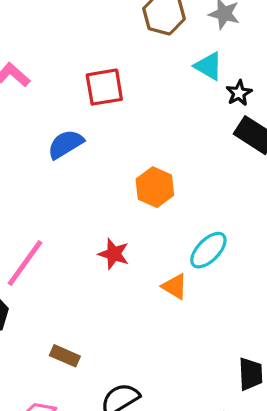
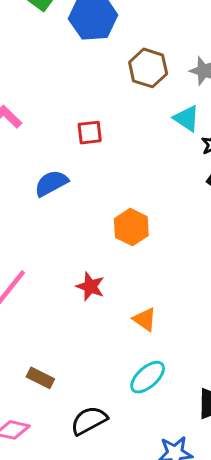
red square: (104, 87) -> (90, 133), size x0.7
cyan ellipse: (208, 250) -> (148, 377), moved

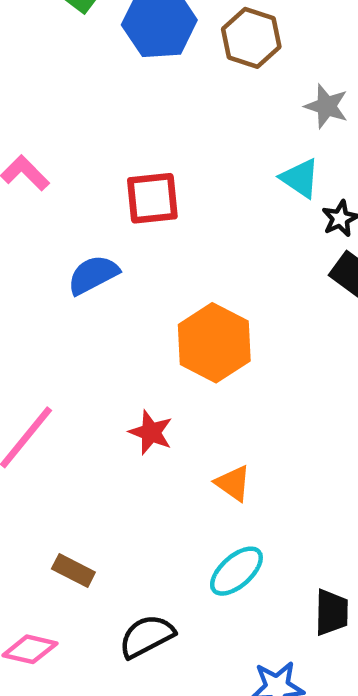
brown hexagon: (148, 68) -> (251, 38), moved
red square: (90, 133) -> (152, 198), size x1.4
orange hexagon: (131, 227) -> (214, 343), size x1.4

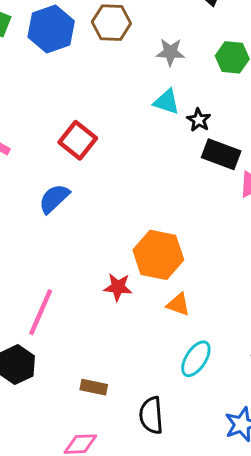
red square: (152, 198) -> (78, 140), turned -30
orange hexagon: (214, 343) -> (158, 255), moved
black semicircle: (147, 636) -> (151, 415), turned -51

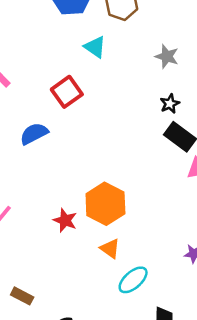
gray star: (170, 52) -> (167, 56), moved
cyan triangle: (167, 102) -> (95, 47), moved
cyan ellipse: (196, 359) -> (133, 280), moved

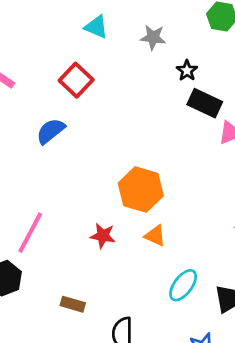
gray star: (167, 56) -> (153, 37), moved
red star: (65, 220) -> (103, 236), moved
cyan ellipse: (133, 280) -> (183, 285), moved

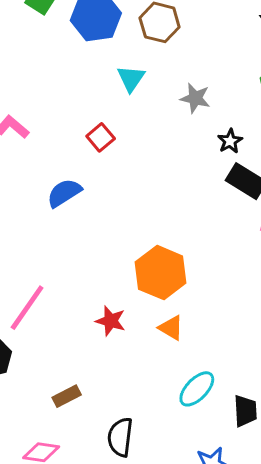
cyan triangle: (96, 27) -> (131, 78), turned 35
red square: (76, 80) -> (101, 137), size x0.7
brown rectangle: (73, 304) -> (67, 396), turned -50

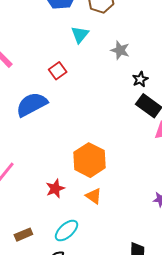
blue semicircle: (64, 193) -> (32, 104), size x1.4
red star: (111, 321) -> (55, 189), turned 30
cyan ellipse: (197, 389) -> (66, 231), moved

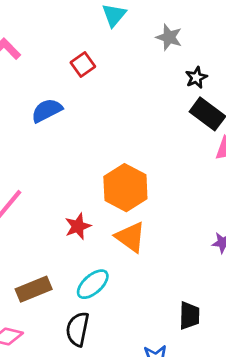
blue semicircle: (32, 104) -> (47, 110), size x0.7
orange triangle: (94, 196) -> (130, 237), size x1.4
brown rectangle: (23, 235) -> (34, 289), size x1.4

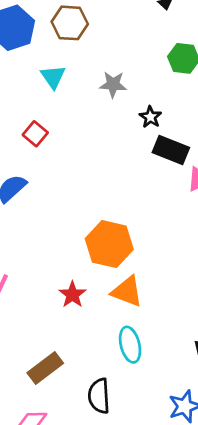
cyan ellipse: (93, 284) -> (130, 345), moved, turned -48

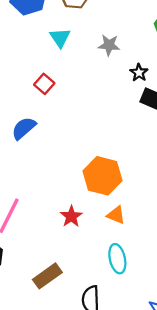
orange triangle: (127, 291) -> (116, 215), size x0.7

